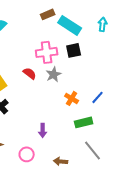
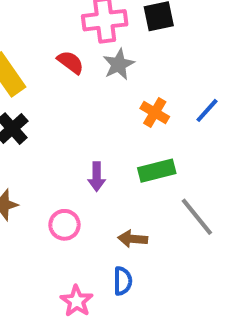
green rectangle: (84, 122) -> (157, 171), moved

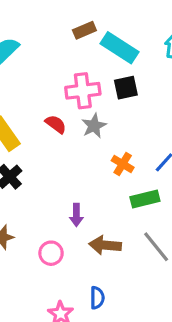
green rectangle: (157, 171) -> (145, 199), moved
brown arrow: (133, 239) -> (105, 245), moved, size x1.4

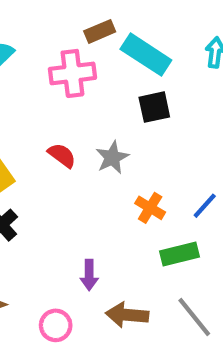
pink cross: (83, 91) -> (72, 73), moved

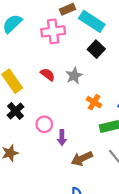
black square: (154, 107) -> (96, 49), turned -35
brown arrow: (127, 315) -> (82, 159), turned -30
pink circle: (56, 325) -> (44, 124), moved

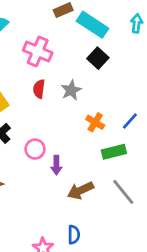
pink cross: (53, 31) -> (38, 51), moved, turned 30
red semicircle: (48, 75) -> (39, 89), turned -120

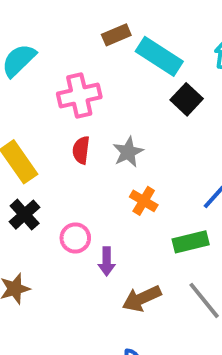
pink cross: (38, 51) -> (79, 95), turned -36
black square: (98, 58) -> (187, 99), moved
orange cross: (95, 122) -> (144, 201), moved

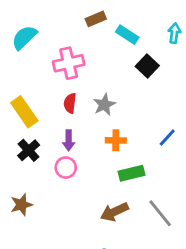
cyan rectangle: (159, 56) -> (127, 35), size x0.7
orange cross: (144, 201) -> (116, 140), turned -30
green rectangle: (191, 242) -> (131, 173), moved
purple arrow: (107, 261) -> (69, 140), moved

